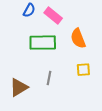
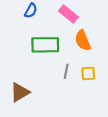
pink rectangle: (53, 16) -> (68, 14), moved
gray line: (49, 78) -> (66, 71), moved

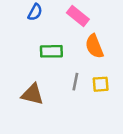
green rectangle: (45, 45) -> (51, 51), size x0.7
brown triangle: (20, 92) -> (32, 94), moved, turned 45

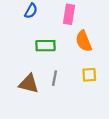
pink rectangle: (78, 16) -> (69, 14), turned 60
gray line: (75, 82) -> (54, 78), moved

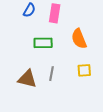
pink rectangle: (69, 14) -> (55, 13), moved

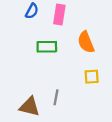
gray line: (52, 74) -> (56, 97), moved
brown triangle: (27, 79) -> (30, 107), moved

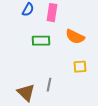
orange semicircle: (86, 42) -> (75, 37), turned -42
brown triangle: (30, 107) -> (26, 93), turned 30

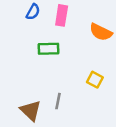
orange semicircle: (75, 37) -> (101, 32), moved
yellow square: (80, 67) -> (95, 80), turned 32

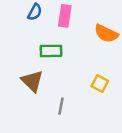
brown triangle: (31, 111) -> (32, 81), moved

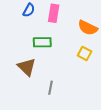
yellow square: (100, 84) -> (85, 54), moved

